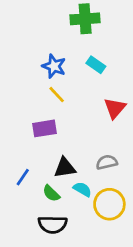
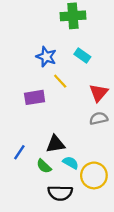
yellow line: (57, 95) -> (60, 81), moved
purple rectangle: (44, 128) -> (35, 97), moved
gray semicircle: (107, 162) -> (99, 118), moved
black semicircle: (53, 224) -> (60, 193), moved

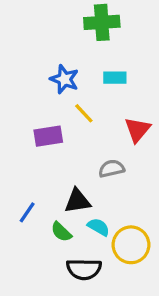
cyan rectangle: (82, 55) -> (115, 78), turned -35
gray semicircle: (99, 118) -> (112, 169), moved

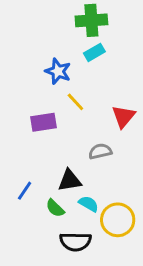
cyan rectangle: (115, 78) -> (94, 52), moved, turned -30

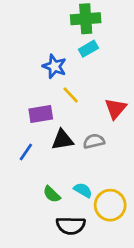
black triangle: (70, 181) -> (63, 140), moved
blue line: (25, 191) -> (26, 152), moved

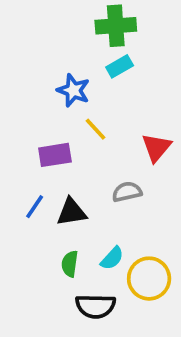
black triangle: (63, 140) -> (72, 212), moved
cyan semicircle: (83, 190) -> (112, 258), turned 102
green semicircle: (52, 194) -> (70, 264), turned 54

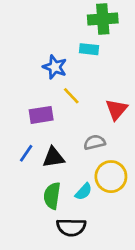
green cross: (116, 26) -> (103, 19), moved
cyan rectangle: (120, 66) -> (89, 49), turned 36
green semicircle: (70, 264) -> (52, 196), size x1.4
yellow circle: (149, 279) -> (111, 177), moved

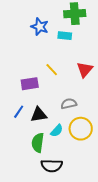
blue star: (55, 67) -> (40, 27), moved
red triangle: (116, 109) -> (85, 70), moved
cyan semicircle: (84, 192) -> (57, 131), moved

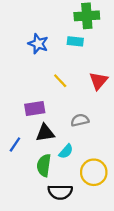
blue star: (40, 27) -> (38, 44), moved
purple rectangle: (30, 84) -> (35, 109), moved
blue line: (19, 112) -> (15, 144), moved
yellow circle: (81, 129) -> (94, 172), moved

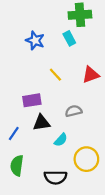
cyan rectangle: (75, 41) -> (69, 38), turned 56
red triangle: (98, 81) -> (91, 75), turned 30
green semicircle: (44, 165) -> (17, 166), moved

